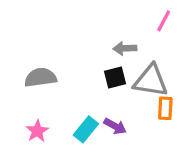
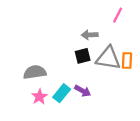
gray semicircle: (40, 78) -> (35, 72), moved
orange rectangle: (165, 108) -> (127, 60), moved
pink star: (37, 131) -> (39, 97), moved

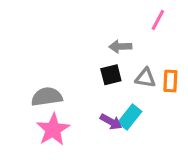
gray triangle: (108, 58) -> (145, 78), size x0.6
cyan rectangle: (62, 93) -> (130, 117), moved
pink star: (39, 97) -> (53, 130), size x1.5

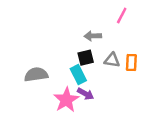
cyan rectangle: (130, 117) -> (78, 75), moved, turned -66
pink star: (53, 130) -> (66, 100), moved

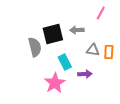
black square: (86, 58) -> (53, 34), moved, size x1.5
gray semicircle: (36, 75) -> (35, 47), moved, turned 84
purple arrow: (86, 94) -> (85, 74), moved, turned -32

